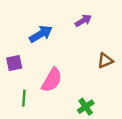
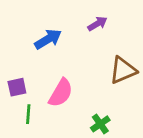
brown triangle: (105, 61) -> (123, 70), size x1.5
purple square: (14, 63) -> (17, 87), moved

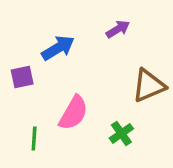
purple square: (17, 87) -> (22, 77), moved
green cross: (100, 124) -> (121, 133), moved

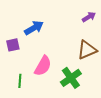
purple arrow: (118, 29) -> (89, 17), moved
green cross: (121, 133) -> (71, 78), size x1.5

